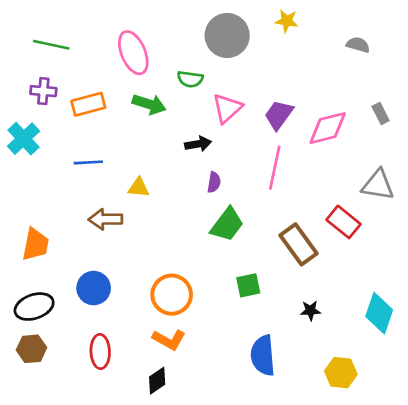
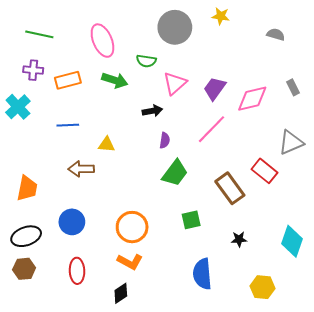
pink line: (275, 168) -> (212, 129), turned 32
gray triangle: (378, 185) -> (291, 142), turned -32

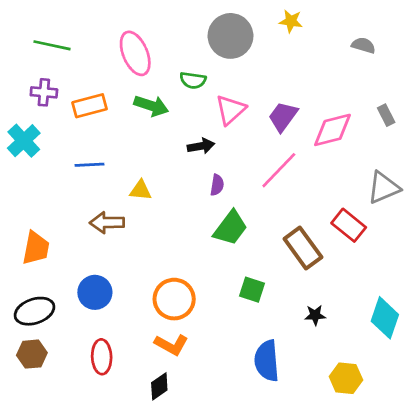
green square: (191, 220) -> (252, 290), turned 30

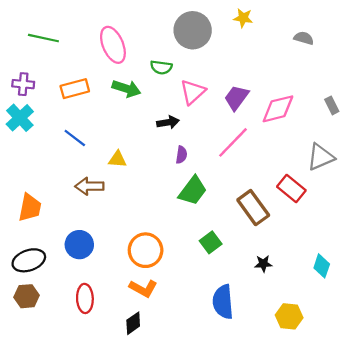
purple cross: (44, 92) -> (23, 84), moved
gray rectangle: (386, 115) -> (332, 105), moved
blue line: (90, 165) -> (75, 138), turned 40
green square: (252, 290) -> (211, 242), turned 35
cyan diamond: (385, 318) -> (322, 266), size x0.7

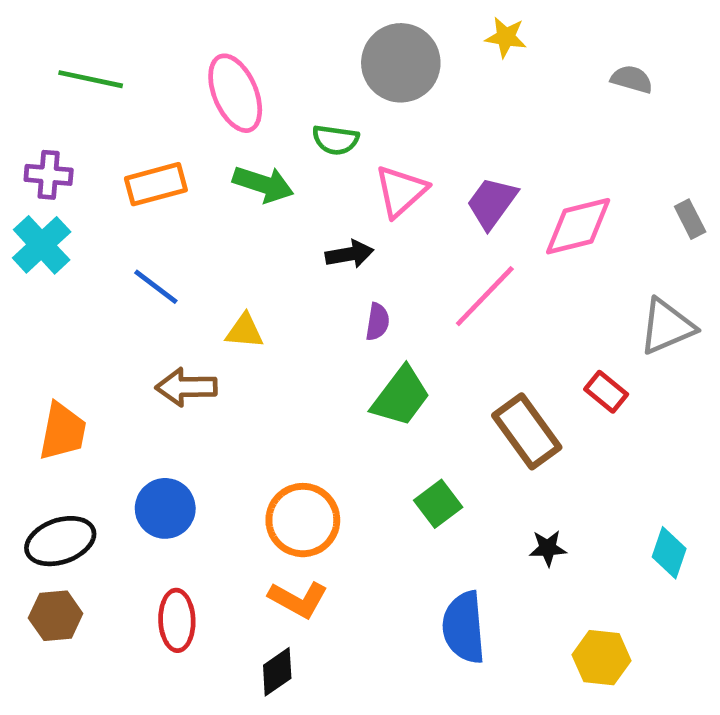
red rectangle: (291, 188) -> (606, 392), size x0.7

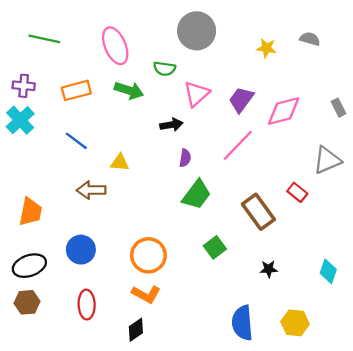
yellow star: (506, 37) -> (266, 48), moved
blue semicircle: (464, 627) -> (242, 323), moved

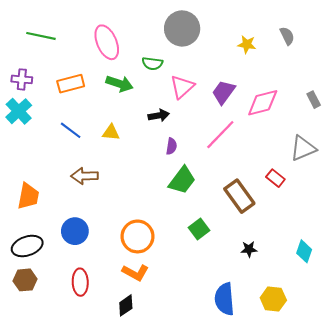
gray semicircle: (310, 39) -> (287, 36), turned 48
yellow triangle: (120, 163) -> (111, 132), moved

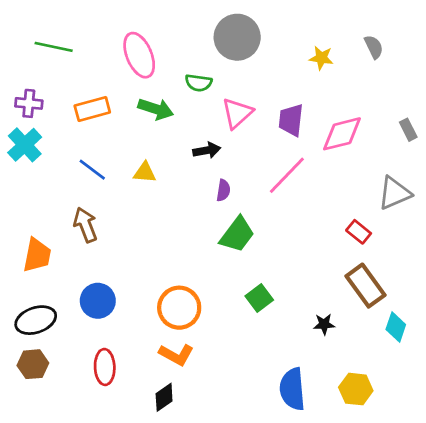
purple trapezoid: (223, 92) -> (291, 120), turned -30
brown arrow: (84, 176) -> (85, 225), moved, turned 70
brown rectangle: (239, 196) -> (365, 286), moved

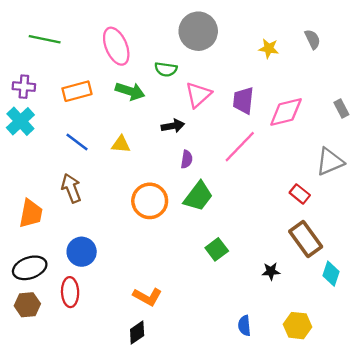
orange circle: (179, 308) -> (150, 201), moved
red ellipse: (105, 367) -> (70, 292), moved
blue semicircle: (292, 389) -> (244, 326), size x0.6

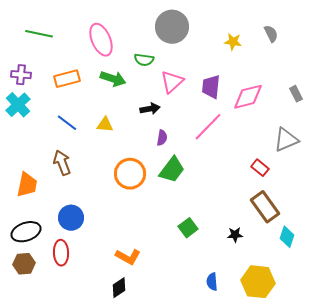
green square: (217, 249) -> (188, 228), moved
yellow hexagon: (297, 326) -> (258, 282), size x1.4

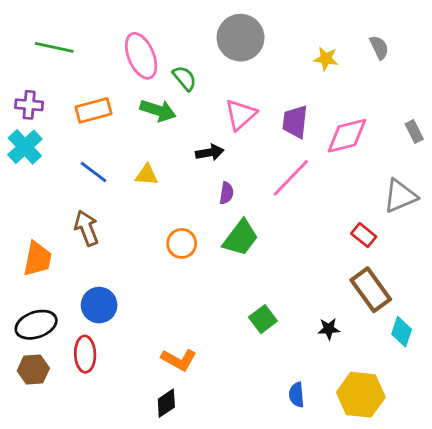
green semicircle: (144, 60) -> (184, 78), moved, turned -138
orange circle: (130, 174) -> (182, 243), size x0.7

